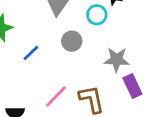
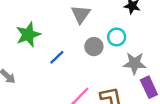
cyan circle: (97, 15) -> (117, 37), moved

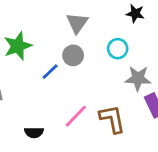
gray circle: (94, 47) -> (73, 55), moved

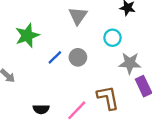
gray circle: (73, 55) -> (78, 57), moved
pink line: (76, 116) -> (77, 110), moved

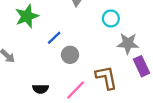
gray circle: (78, 57) -> (70, 55), moved

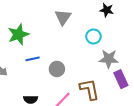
blue line: (54, 38) -> (33, 59), moved, turned 32

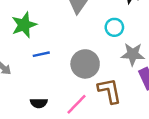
gray circle: (57, 69) -> (85, 64), moved, size x1.5

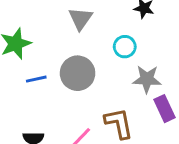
gray circle: (85, 64) -> (78, 73), moved

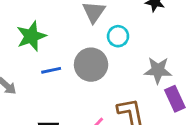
cyan circle: (125, 47) -> (118, 36), moved

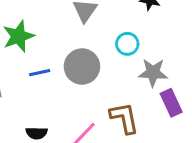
cyan circle: (118, 36) -> (127, 44), moved

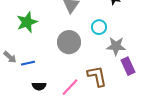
blue line: (40, 73) -> (28, 63), moved

